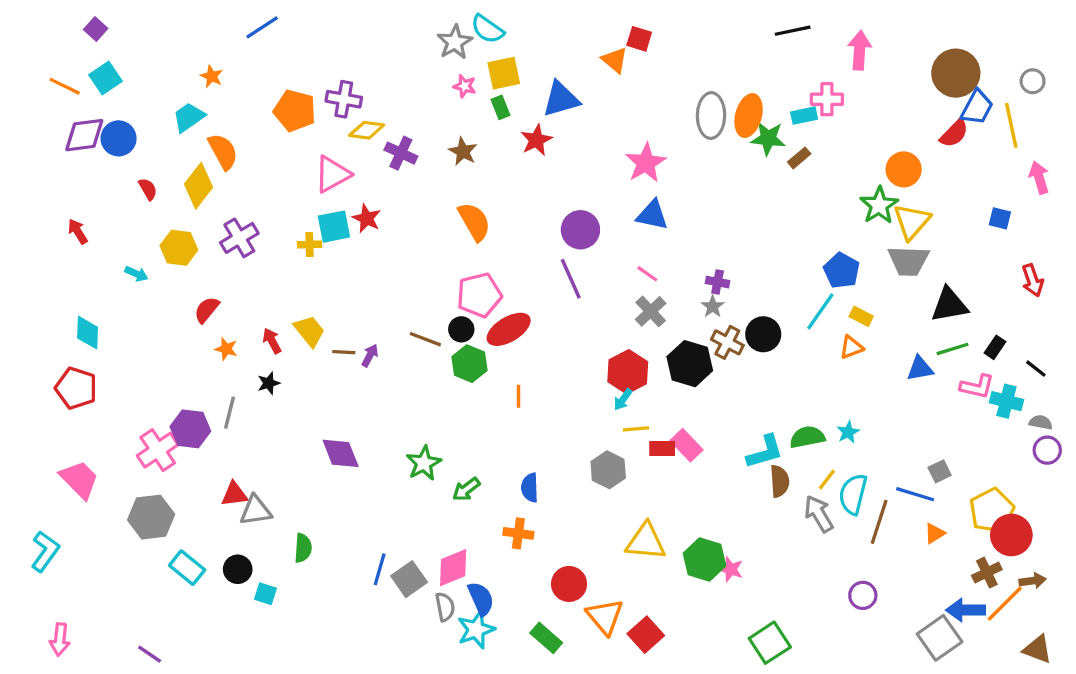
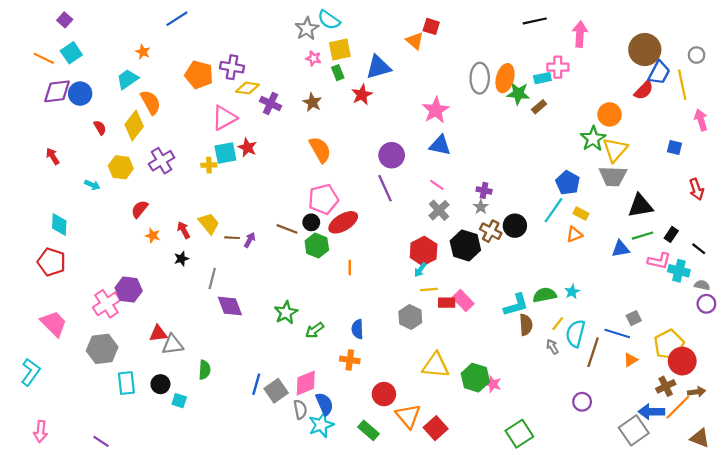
gray line: (230, 413) -> (212, 278), moved
gray arrow: (819, 514) -> (552, 347), size x0.6
cyan rectangle: (187, 568) -> (126, 383), turned 45

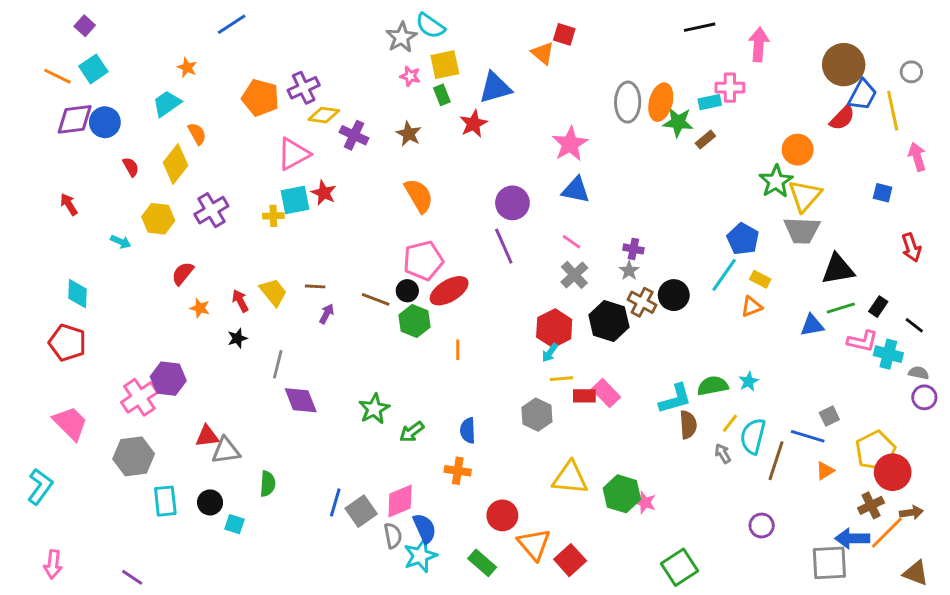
purple cross: (232, 67) -> (304, 88), turned -35
orange semicircle: (151, 102) -> (197, 134), size x0.7
brown line: (232, 238) -> (315, 286), moved
gray square: (634, 430) -> (829, 563), turned 32

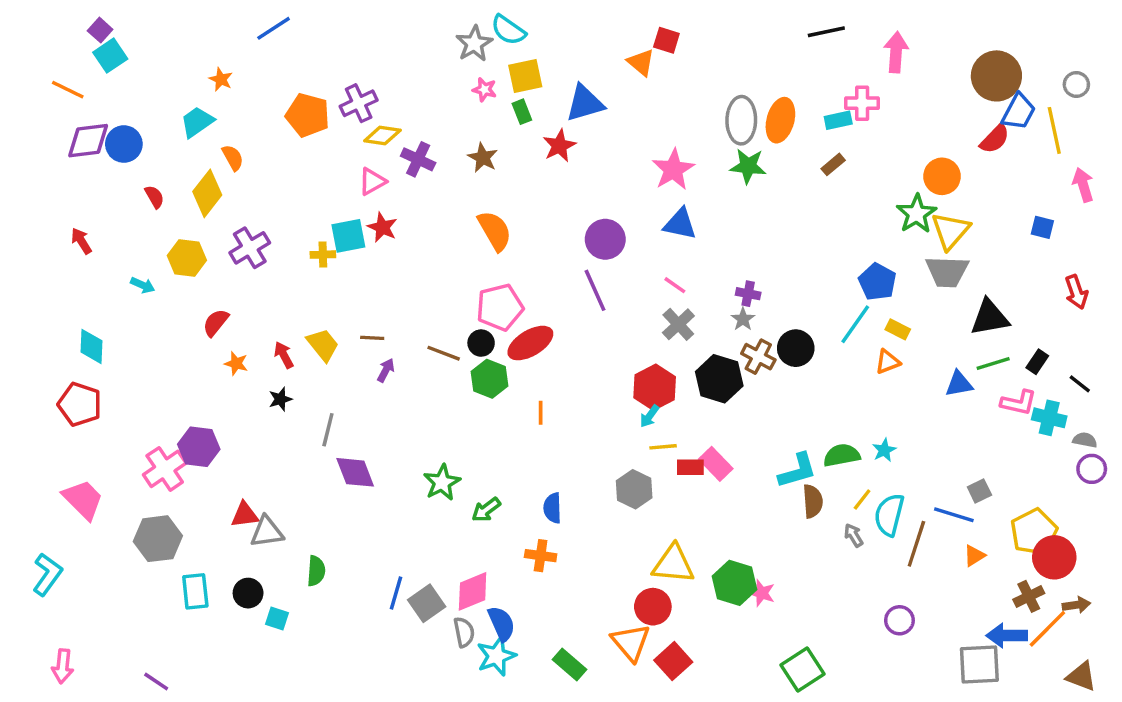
cyan square: (93, 69) -> (110, 56), moved
green star: (678, 122) -> (748, 166), moved
pink triangle: (294, 154) -> (372, 181), moved, size x0.7
red circle: (502, 515) -> (653, 607), moved

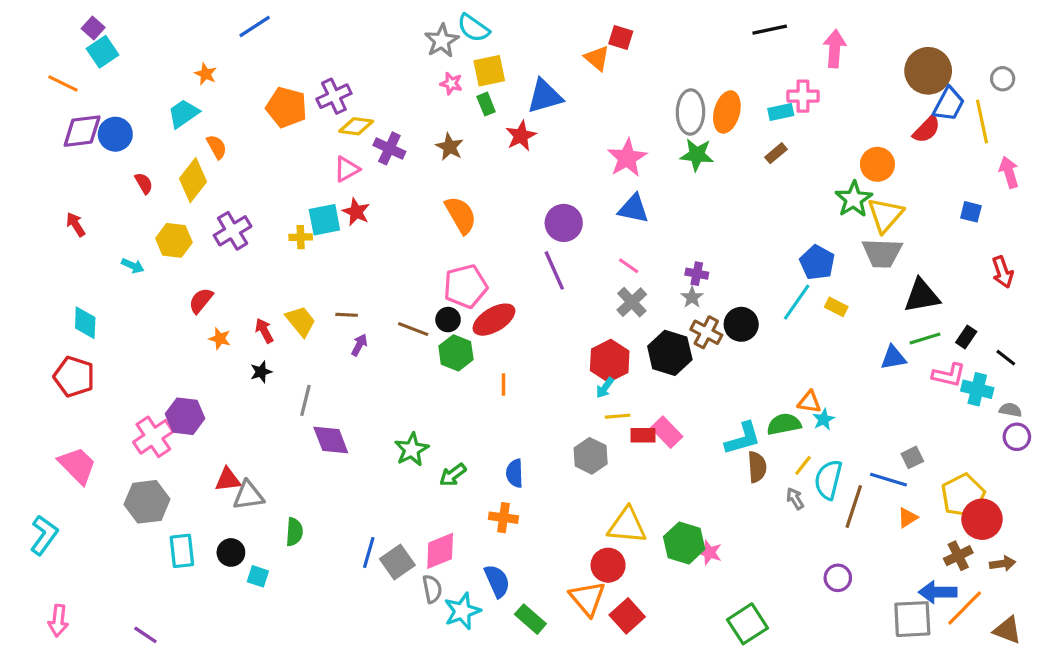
orange triangle: (888, 362) -> (809, 402), moved, turned 30
blue semicircle: (501, 624) -> (497, 581), moved
orange line: (1047, 629) -> (965, 608), moved

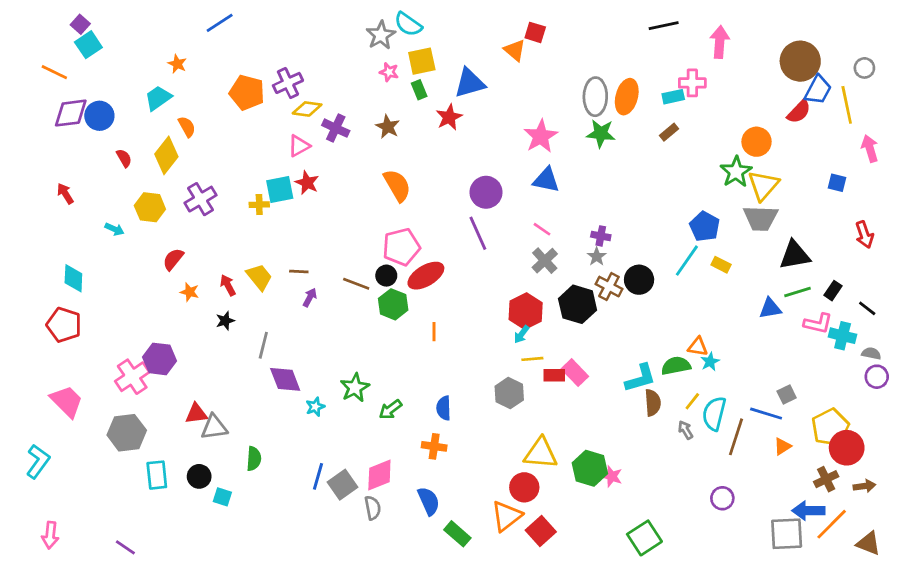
orange triangle: (587, 598) -> (507, 516), turned 32
cyan star: (462, 611) -> (315, 407), moved, size x0.6

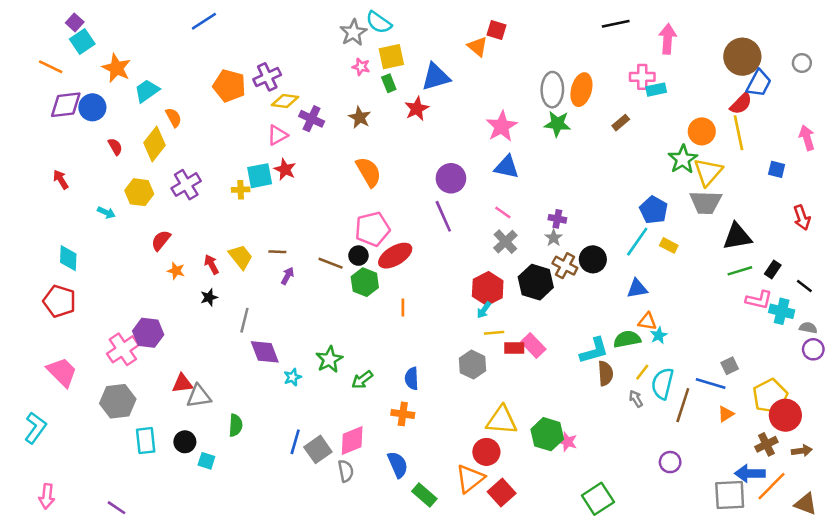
orange star: (177, 64) -> (116, 68), moved, size x1.6
cyan rectangle: (673, 97) -> (656, 90), moved
yellow line: (847, 105) -> (739, 133), moved
blue triangle: (770, 308) -> (637, 288), moved

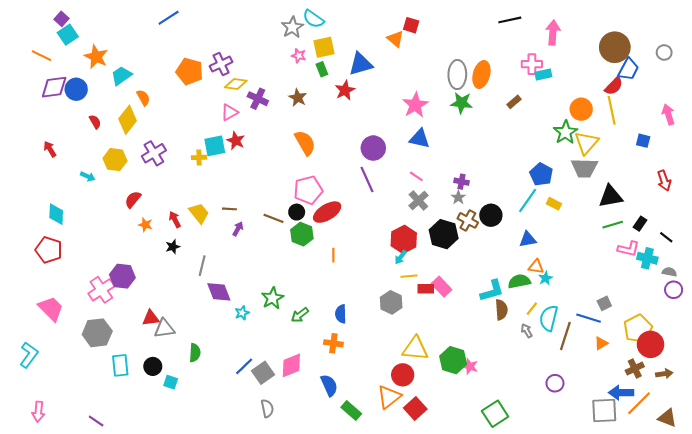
blue line: (295, 442) -> (244, 366), turned 30
gray semicircle: (346, 471) -> (267, 408), moved

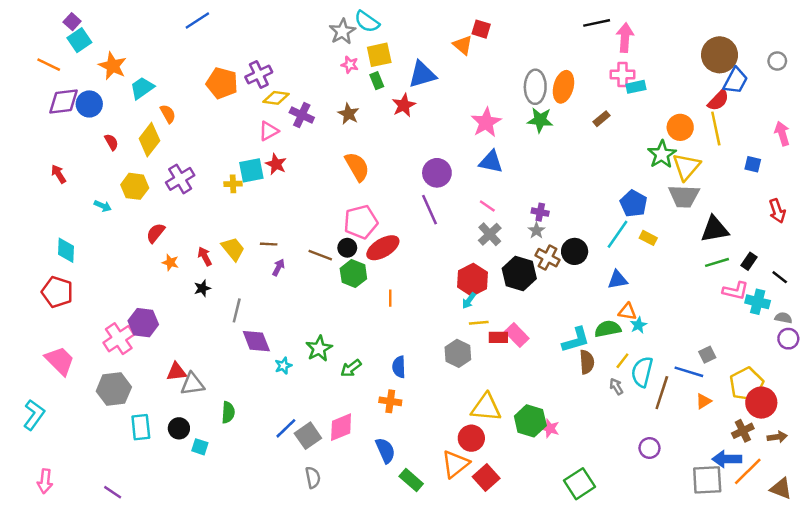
pink arrow: (553, 33) -> (625, 38), moved

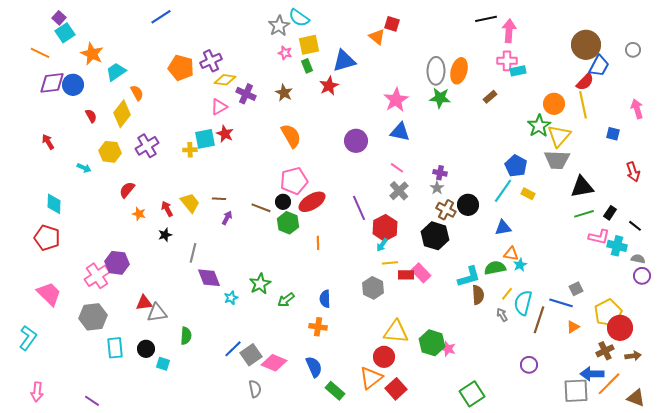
purple line: (430, 210) -> (359, 208), moved
black hexagon: (519, 274) -> (435, 236), moved
pink diamond: (341, 427) -> (274, 363), moved, turned 45

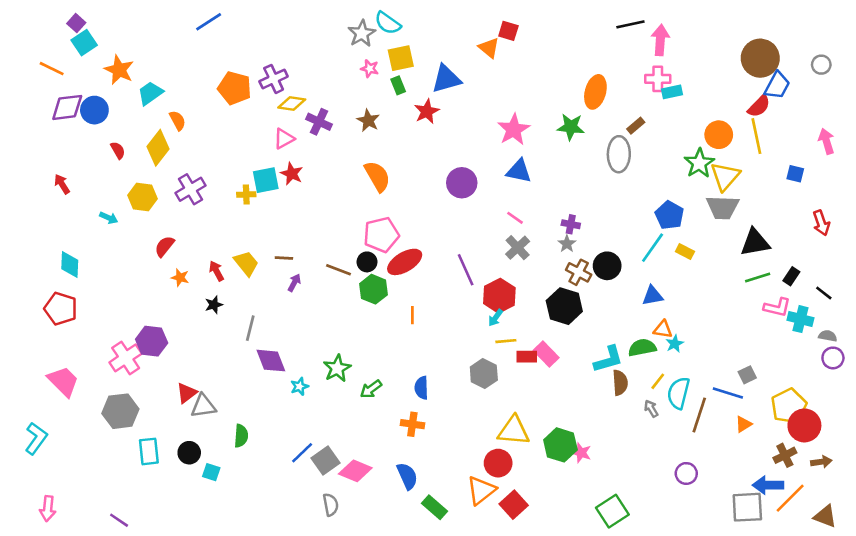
gray ellipse: (436, 71) -> (619, 154), moved
red triangle: (144, 303) -> (187, 393), turned -30

